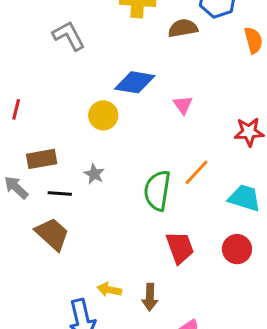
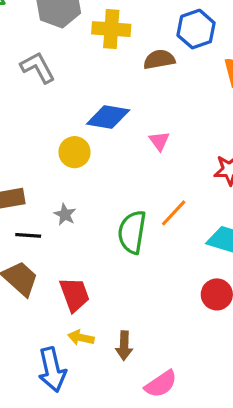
red trapezoid: (180, 248) -> (74, 294), moved

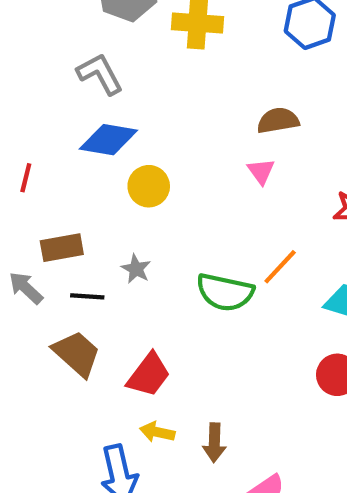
brown semicircle: (159, 59) -> (278, 121), moved
blue diamond: (108, 117) -> (108, 140), moved
green semicircle: (132, 232) -> (225, 292), turned -87
red trapezoid: (74, 294) -> (149, 375), turned 57

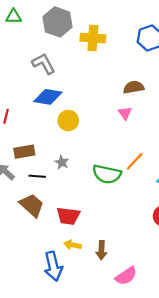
red trapezoid: (149, 375) -> (68, 216), turned 60

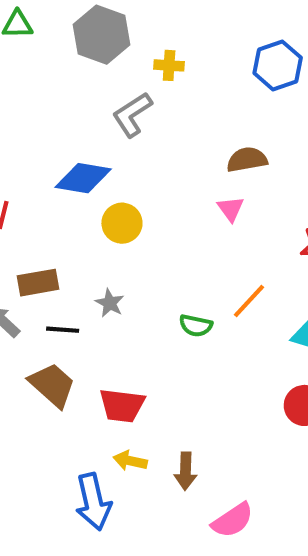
yellow cross: (93, 38) -> (169, 65), size x0.6
gray L-shape: (44, 64) -> (132, 115), moved, turned -95
green semicircle: (107, 174) -> (196, 326), size x0.6

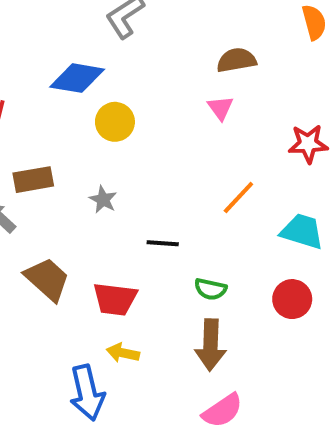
green semicircle: (196, 326) -> (211, 289), moved
black line: (63, 330) -> (163, 243), moved
brown arrow: (185, 471) -> (211, 345), moved, size x1.4

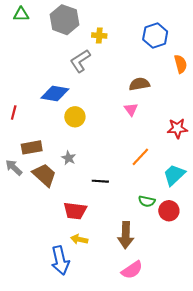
cyan trapezoid: (302, 231) -> (174, 175), turned -60
brown trapezoid: (47, 279) -> (44, 175), moved
green semicircle: (211, 289) -> (147, 201), moved

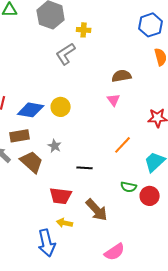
blue hexagon: (155, 35) -> (151, 25), moved
blue diamond: (55, 94) -> (31, 110), moved
brown arrow: (126, 235) -> (97, 210), moved, turned -45

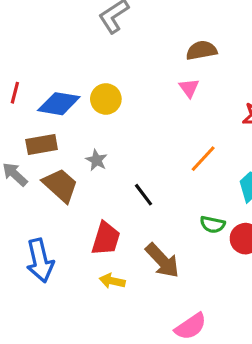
black line: (85, 168) -> (144, 195), turned 49
red trapezoid: (61, 196) -> (106, 239), turned -80
blue arrow: (47, 243) -> (40, 261), moved

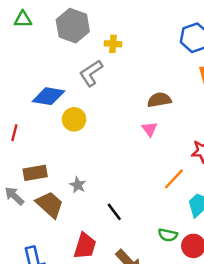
yellow circle: (106, 99) -> (74, 119), moved
blue diamond: (59, 104) -> (48, 96), moved
orange line: (203, 159) -> (174, 179), moved

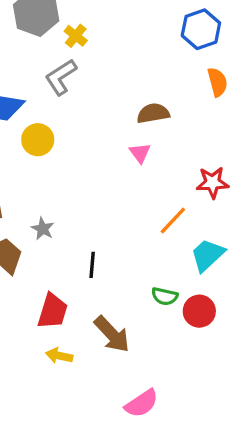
yellow cross: (113, 44) -> (76, 36), moved, turned 35
black line: (114, 212) -> (92, 265), turned 42

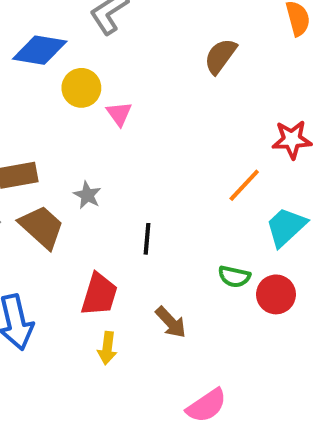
brown semicircle: (153, 113) -> (220, 56), turned -44
pink triangle: (140, 153) -> (119, 114), moved
brown arrow: (112, 334) -> (171, 322), size x0.7
yellow arrow: (59, 356) -> (107, 348), turned -95

